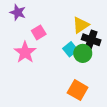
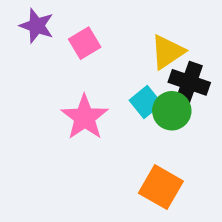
pink square: (39, 32) -> (85, 43), moved
pink star: (25, 52) -> (85, 117), moved

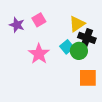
purple star: (37, 26) -> (17, 25), moved
orange square: (161, 187) -> (88, 78), moved, turned -30

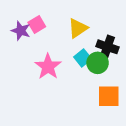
pink square: (39, 20) -> (37, 24), moved
yellow triangle: (77, 24) -> (78, 28), moved

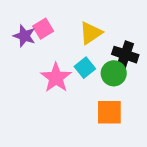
cyan square: (83, 58) -> (85, 68), moved
orange square: (109, 96) -> (109, 112), moved

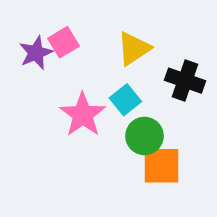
purple star: (24, 36) -> (36, 53), turned 30
green circle: (114, 73) -> (144, 136), moved

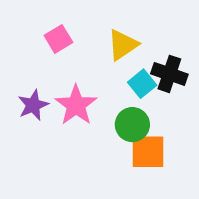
purple star: (36, 53) -> (33, 105), moved
cyan square: (125, 100) -> (142, 84), moved

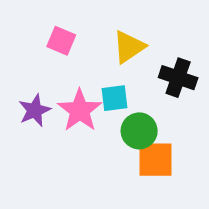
pink square: (58, 39) -> (61, 41), turned -36
cyan square: (142, 84) -> (115, 98), moved, turned 32

